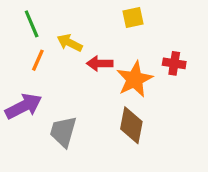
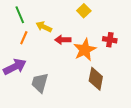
yellow square: (133, 17) -> (84, 11), turned -32
brown diamond: (131, 125) -> (96, 79), moved

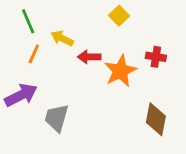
brown diamond: (96, 79) -> (156, 119), moved

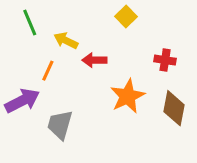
orange line: (34, 54) -> (48, 71), moved
orange star: (120, 71) -> (128, 96), moved
brown diamond: (156, 119) -> (174, 108), moved

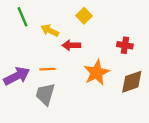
yellow square: (126, 17) -> (84, 16), moved
orange line: (48, 71) -> (48, 69), moved, turned 63
brown diamond: (174, 108) -> (132, 82), turned 60

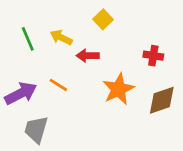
green line: (22, 17) -> (28, 39), moved
orange line: (48, 69) -> (58, 85), turned 35
gray trapezoid: (45, 94) -> (36, 130), moved

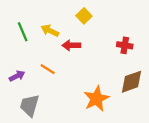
orange star: (118, 89) -> (96, 99), moved
purple arrow: (21, 93) -> (17, 76), size x0.6

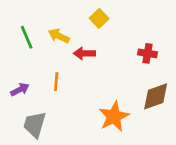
orange line: (48, 69) -> (56, 82), turned 63

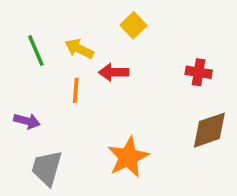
orange line: (56, 82) -> (76, 90), moved
purple arrow: (20, 90) -> (27, 121), turned 42
orange star: (114, 116) -> (128, 157), moved

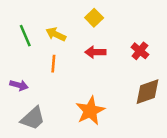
red arrow: (114, 72) -> (95, 52), moved
red cross: (199, 72) -> (140, 51), turned 30
gray trapezoid: (47, 168) -> (33, 118), turned -148

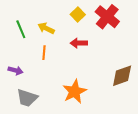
red cross: (140, 51) -> (107, 17), moved, size x1.6
gray trapezoid: (33, 118) -> (27, 98), turned 60

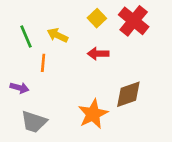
orange line: (44, 53) -> (43, 63), moved
brown diamond: (122, 76) -> (128, 94), moved

